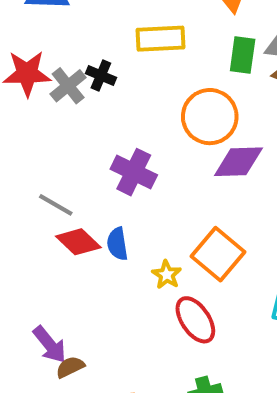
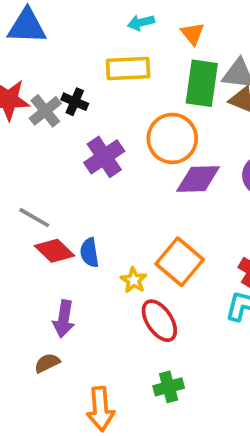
green rectangle: (243, 55) -> (202, 83), size x1.4
purple cross: (134, 172) -> (104, 157), moved, turned 30
purple arrow: (50, 344) -> (64, 319), moved, turned 48

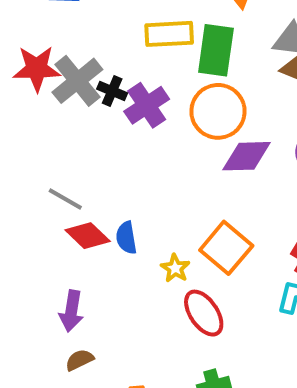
green rectangle: (202, 83) -> (216, 50), moved
black cross: (75, 102) -> (112, 91), moved
gray cross: (45, 111) -> (77, 81), size x1.4
purple cross: (104, 157) -> (147, 105), moved
purple arrow: (64, 319) -> (71, 311), moved

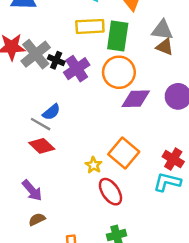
gray line: (65, 199) -> (41, 124), moved
blue semicircle: (126, 238) -> (51, 112), moved, turned -120
purple arrow: (71, 311) -> (32, 190), turned -50

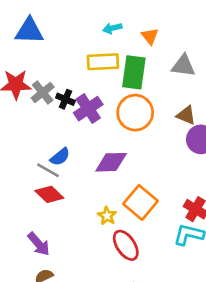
brown triangle: (165, 47) -> (186, 115), moved
gray cross: (36, 54) -> (43, 93), size x0.7
purple diamond: (136, 99) -> (111, 162), moved

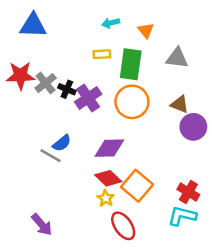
yellow rectangle: (103, 62) -> (102, 54), size x0.6
red diamond: (49, 194) -> (108, 178), moved

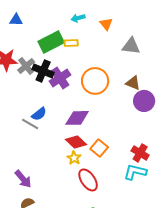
blue triangle: (33, 25) -> (16, 20), size x0.6
green rectangle: (131, 64) -> (51, 42), moved, turned 55
black cross: (67, 89) -> (43, 71), size x1.5
orange square: (137, 186) -> (99, 148), size x0.7

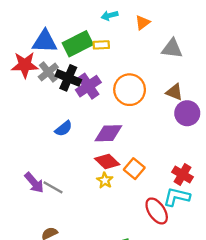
blue triangle: (16, 20) -> (45, 41), moved, size x1.6
orange triangle: (106, 24) -> (143, 23), turned 32
gray line: (30, 124) -> (53, 187), moved
purple arrow: (23, 179) -> (34, 183), moved
red ellipse: (88, 180) -> (157, 211), moved

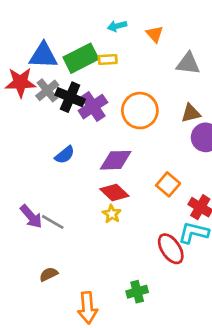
orange triangle: (143, 23) -> (155, 34), turned -35
brown triangle: (174, 92) -> (191, 113), turned -36
orange square: (134, 169) -> (168, 184), moved

